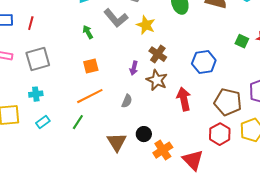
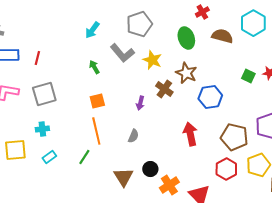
brown star: (157, 80) -> (186, 73), moved
orange line: (90, 96) -> (96, 131), turned -76

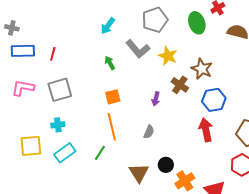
green ellipse: (186, 38) -> (197, 23), moved
blue hexagon: (210, 97) -> (214, 100), moved
cyan rectangle: (49, 157) -> (65, 153), size x1.5

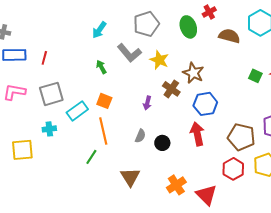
orange square: (113, 97) -> (104, 101), turned 35
cyan rectangle: (65, 153) -> (77, 111), moved
black circle: (166, 165) -> (162, 143), moved

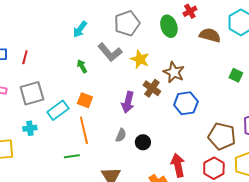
purple arrow: (147, 103) -> (128, 102), size x1.5
red arrow: (197, 134) -> (178, 165), moved
green line: (91, 157) -> (72, 156), turned 49

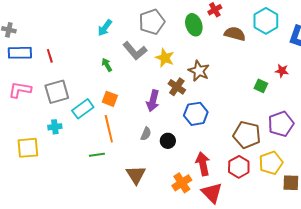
red line: (25, 57) -> (50, 56), turned -32
green square: (236, 75) -> (261, 86), moved
blue hexagon: (186, 103) -> (196, 114), moved

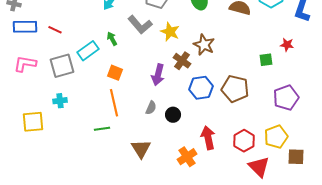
red line: (50, 56) -> (55, 30), turned -48
green square: (261, 86) -> (266, 60), turned -32
cyan rectangle: (83, 109) -> (88, 51), moved
brown pentagon: (247, 135) -> (235, 89), moved
red triangle: (212, 193) -> (259, 167), moved

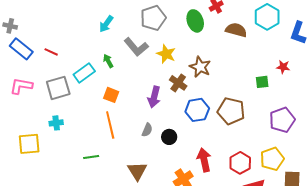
blue rectangle: (25, 27) -> (21, 49), turned 40
green line: (102, 129) -> (91, 157), moved

